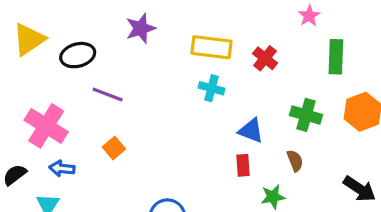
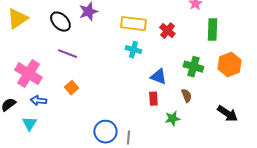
black ellipse: (78, 55) -> (60, 22), moved, turned 60

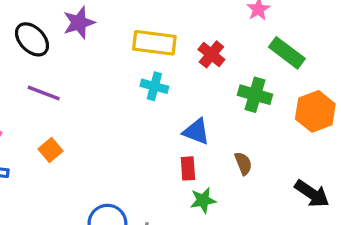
green rectangle: (212, 30) -> (287, 53), turned -55
green cross: (193, 67) -> (255, 95), moved
green star: (172, 119) -> (203, 200), moved

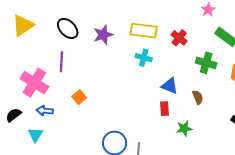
purple star: (79, 23) -> (103, 35), moved
purple line: (44, 93) -> (61, 62), moved, turned 72
brown semicircle: (243, 163) -> (198, 97), moved
green star: (203, 200) -> (184, 128), moved

